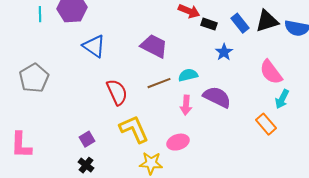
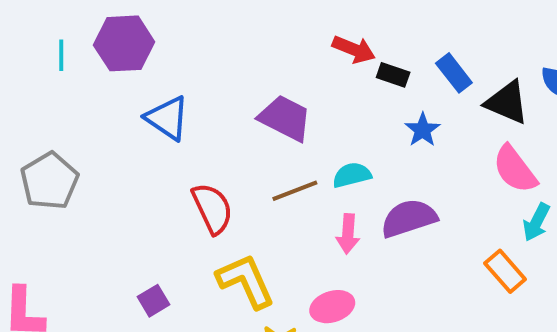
black triangle: (267, 21) -> (507, 102), moved, turned 40
purple semicircle: (217, 97) -> (409, 218), turned -44

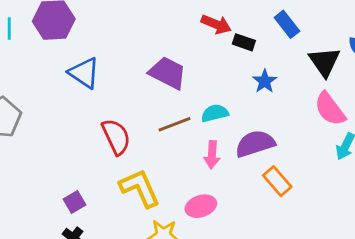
blue rectangle: (454, 73) -> (287, 24), moved
black triangle: (507, 102) -> (324, 62), turned 32
orange rectangle: (505, 271) -> (277, 181), moved

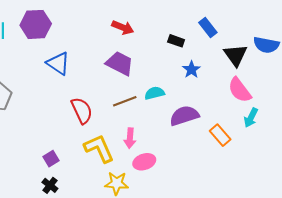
red arrow: (216, 24) -> (123, 27), moved
pink arrow: (212, 155) -> (130, 138), moved
orange rectangle: (277, 181) -> (220, 135), moved

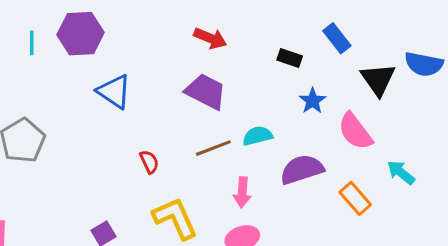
pink semicircle: (240, 90) -> (355, 131), moved
red semicircle: (82, 111) -> (149, 162), size x0.6
cyan arrow: (251, 118) -> (401, 172), turned 102
pink arrow: (130, 138) -> (242, 192), moved

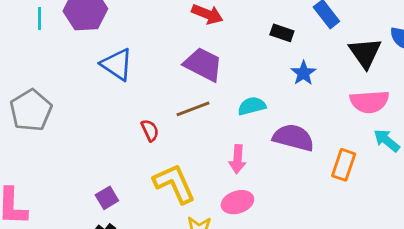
pink semicircle: (355, 131) -> (369, 102), moved, turned -57
brown line: (213, 148) -> (193, 109), moved
purple semicircle: (302, 169) -> (293, 138), turned 33
orange rectangle: (355, 198) -> (344, 165), turned 60

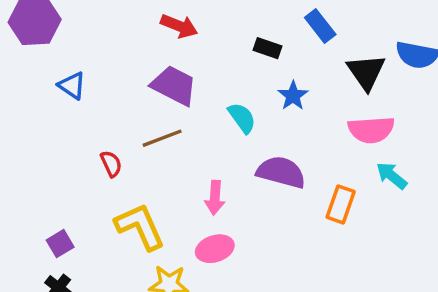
blue triangle: (117, 64) -> (72, 86), size x0.7
cyan semicircle: (252, 106) -> (242, 118), moved, turned 68

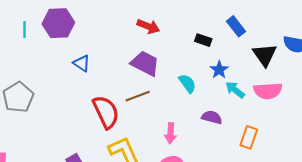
red semicircle: (111, 164) -> (106, 112), size x2.0
purple semicircle: (281, 172) -> (212, 117), size x0.7
cyan arrow: (392, 176) -> (235, 90), moved

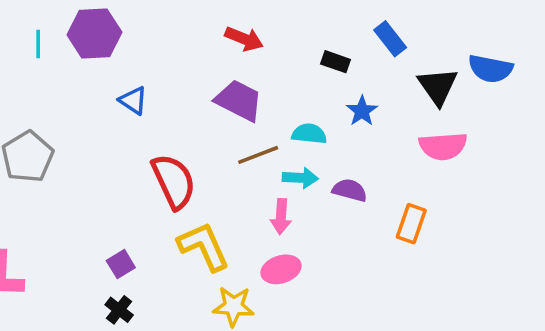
cyan semicircle: (187, 83) -> (309, 134), turned -48
cyan arrow: (235, 90) -> (300, 178), moved, turned 144
brown line: (138, 96) -> (258, 155), moved

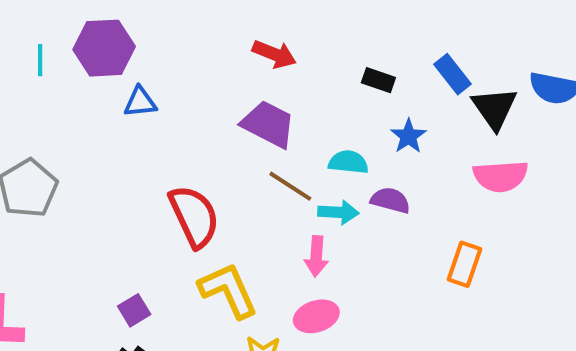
blue rectangle: (390, 39) -> (452, 74), moved
blue triangle: (133, 100) -> (140, 102), moved, turned -40
brown line: (258, 155) -> (290, 186), turned 54
purple semicircle: (350, 190) -> (390, 200), moved

